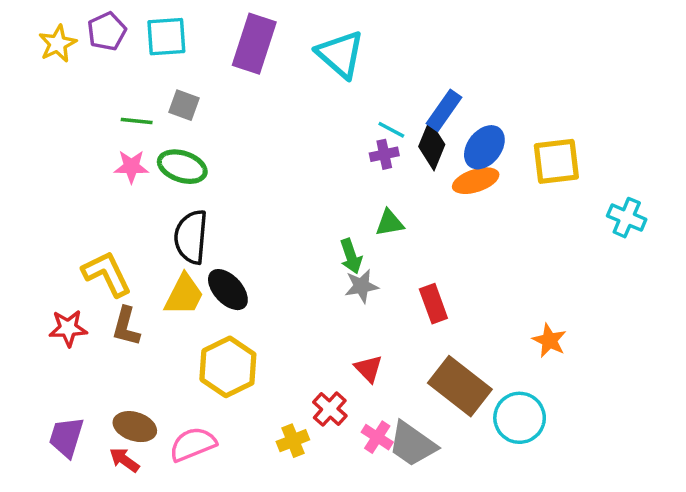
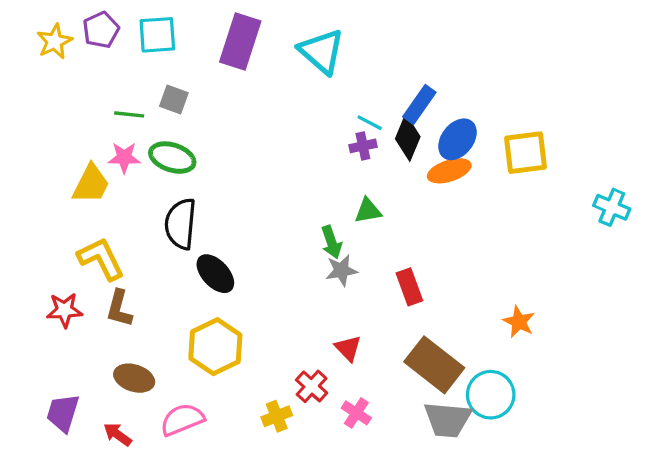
cyan cross: (627, 218) -> (612, 207), moved
yellow trapezoid: (184, 295) -> (91, 184), moved
brown ellipse: (135, 427) -> (134, 378), moved
gray trapezoid: (412, 444) -> (448, 420), moved, turned -30

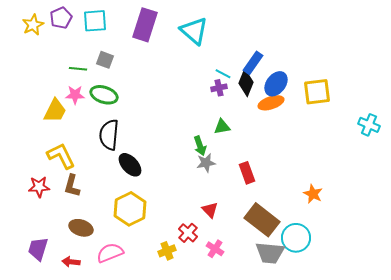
red arrow: (118, 434) -> (71, 262), turned -30

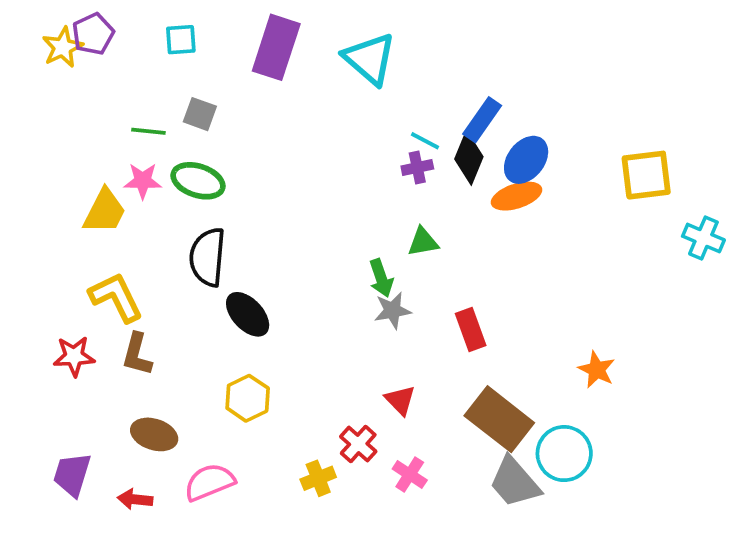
purple pentagon: (61, 18) -> (93, 34), moved
cyan square: (95, 21) -> (181, 40), size x0.7
yellow square: (317, 92) -> (646, 175), moved
yellow hexagon: (130, 209) -> (248, 398), size x0.7
gray trapezoid: (270, 253) -> (515, 482), turned 44

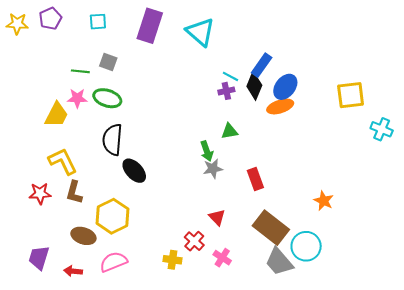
yellow star: (63, 47) -> (17, 24), moved, turned 30
yellow hexagon: (248, 398) -> (112, 216), moved, size x1.4
yellow cross: (318, 478) -> (172, 260), turned 30

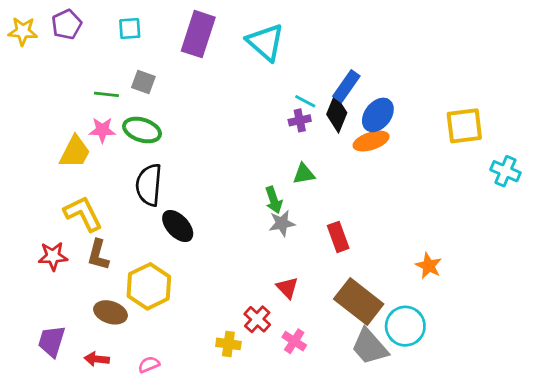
pink semicircle: (113, 262) -> (149, 364), moved, size x0.6

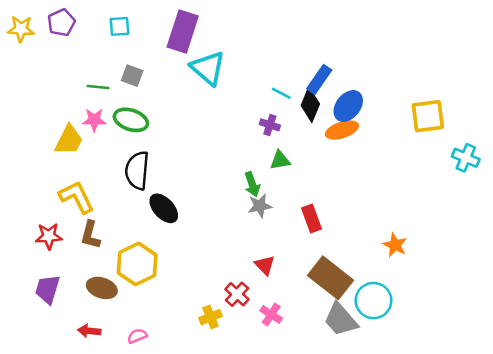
cyan triangle: (265, 42) -> (208, 68), moved
purple cross: (300, 120) -> (270, 125), moved, turned 30
purple trapezoid: (52, 341) -> (47, 289), moved
yellow cross: (228, 344) -> (210, 317), turned -30

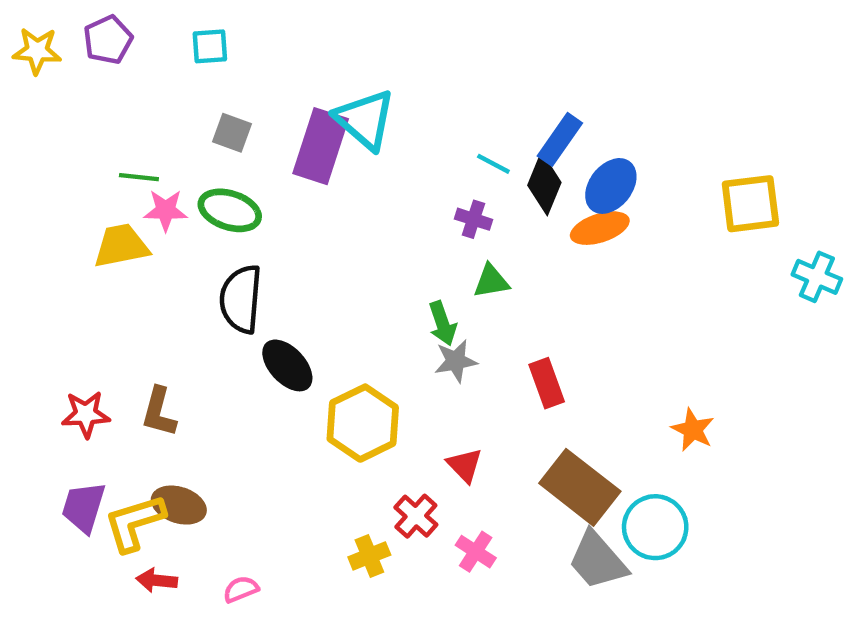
purple rectangle: (183, 31) -> (321, 146), moved
green line: (98, 87) -> (139, 177), moved
yellow trapezoid: (69, 140) -> (121, 246), turned -128
yellow L-shape: (77, 197) -> (135, 523), moved, turned -81
yellow hexagon: (137, 264) -> (363, 423), moved

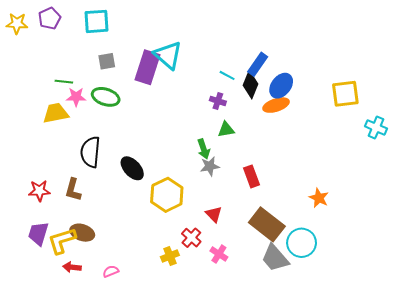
cyan square: (210, 46) -> (96, 21), size x1.5
gray square: (232, 133) -> (107, 61), turned -30
black semicircle: (241, 299) -> (90, 152), moved

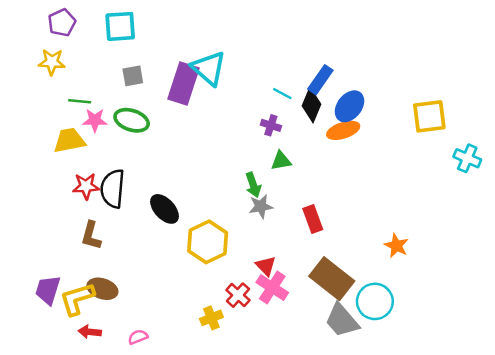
yellow star: (17, 23) -> (52, 62), moved
red star: (39, 191) -> (86, 186), moved
pink cross: (219, 254) -> (272, 287), moved, size x1.4

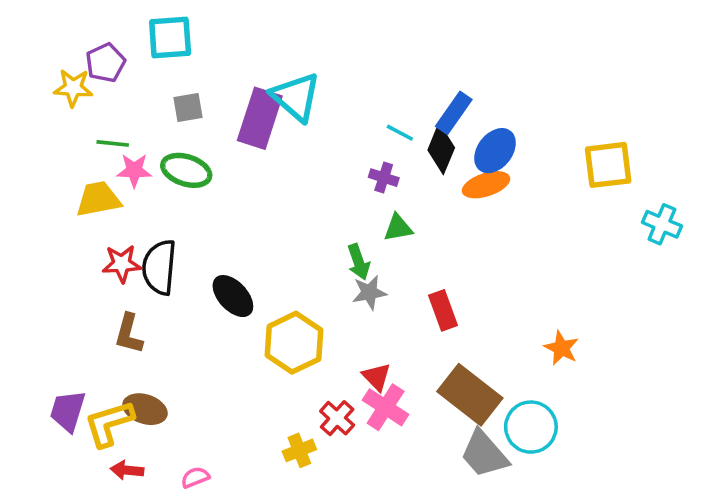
purple pentagon: (62, 23) -> (105, 63), moved

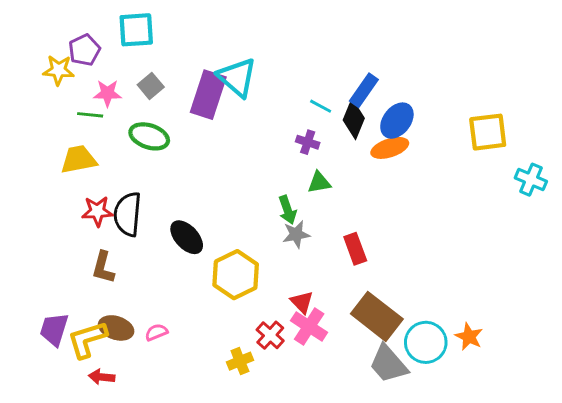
gray square: (188, 108) -> (151, 86), turned -30
pink star: (134, 170) -> (107, 93), moved
orange star: (561, 348) -> (469, 337), moved
pink semicircle: (195, 477) -> (156, 332), moved

